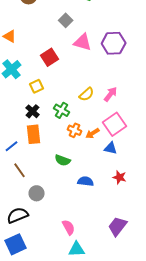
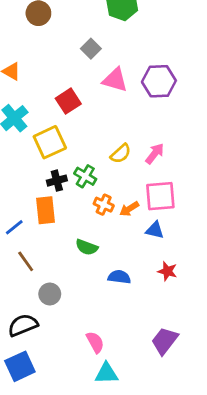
yellow square: (37, 86) -> (50, 142), size x1.6
black cross: (33, 111) -> (57, 181), moved, turned 32
pink square: (115, 124) -> (160, 196), turned 30

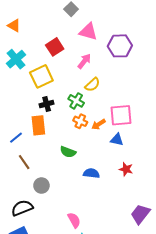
purple hexagon: (159, 81) -> (120, 46), moved
pink arrow: (155, 154) -> (84, 61), moved
green cross: (85, 176) -> (76, 101), moved
purple trapezoid: (165, 341) -> (140, 214), moved

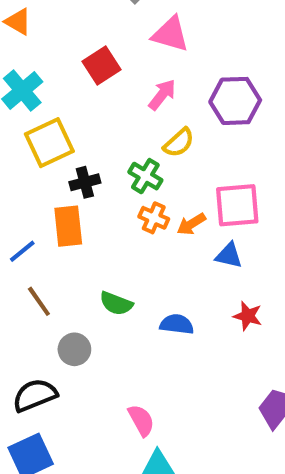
purple hexagon: (120, 46) -> (235, 101), moved
yellow square: (41, 76) -> (49, 143), moved
green semicircle: (68, 152) -> (116, 303), moved

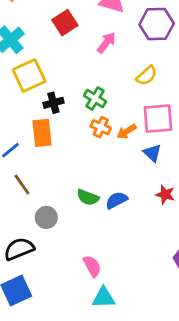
purple hexagon: (235, 101) -> (157, 24), moved
yellow semicircle: (179, 143) -> (147, 76), moved
blue triangle: (229, 255) -> (152, 153), turned 30
green semicircle: (116, 303) -> (88, 197), moved
blue semicircle: (177, 324) -> (116, 200), turned -35

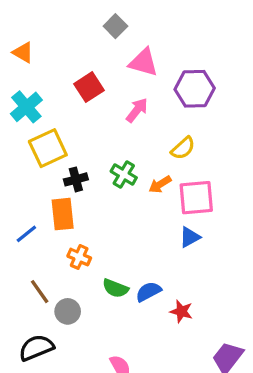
orange cross: (101, 127) -> (79, 257), moved
orange arrow: (127, 131) -> (160, 184), moved
blue triangle: (152, 153) -> (190, 237), turned 48
brown line: (22, 184) -> (40, 292), moved
red star: (165, 194) -> (181, 311), moved

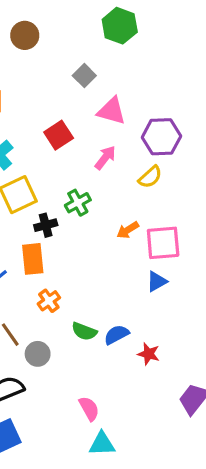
yellow semicircle: (183, 148) -> (150, 177), moved
green cross: (124, 175) -> (78, 203), moved, turned 30
orange cross: (79, 257) -> (49, 301), turned 30

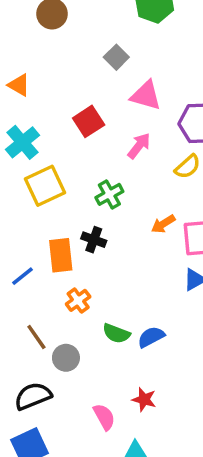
black cross: (46, 225) -> (94, 240), moved, turned 35
red star: (149, 354) -> (144, 399), moved
pink semicircle: (89, 409) -> (104, 417), moved

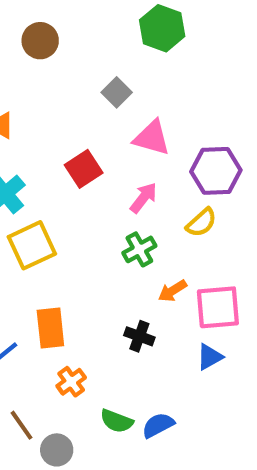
green cross: (109, 194) -> (139, 249), moved
black cross: (94, 240) -> (139, 336), moved

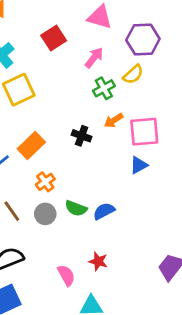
green cross: (139, 249) -> (104, 88), moved
orange rectangle: (50, 328) -> (31, 146), turned 52
black cross: (139, 336) -> (82, 136), moved
gray circle: (57, 450) -> (45, 214), moved

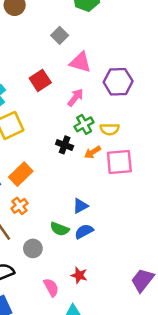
yellow semicircle: (133, 74) -> (110, 129), moved, turned 42
black cross: (82, 136) -> (65, 145), moved
blue triangle: (139, 165) -> (80, 206), moved
orange cross: (45, 182) -> (19, 206), moved
gray circle: (45, 214) -> (33, 248), moved

